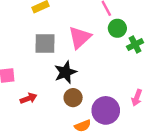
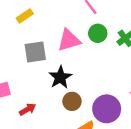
green circle: (117, 28) -> (98, 33), moved
pink triangle: (80, 37) -> (69, 40), turned 35

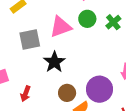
brown circle: (72, 101) -> (67, 93), moved
red arrow: (28, 109) -> (25, 94), turned 144

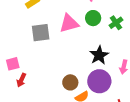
black star: (54, 62) -> (99, 55), moved
red arrow: (25, 94) -> (21, 80), moved

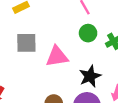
pink triangle: (69, 23) -> (57, 56), moved

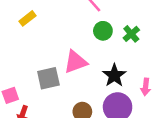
gray square: (26, 43) -> (48, 78), moved

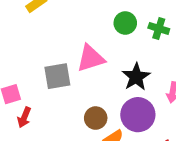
green cross: (131, 34) -> (159, 28), turned -35

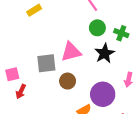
black star: (136, 77) -> (105, 53), moved
brown circle: (96, 118) -> (68, 81), moved

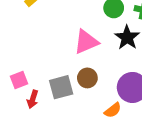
gray square: (46, 63) -> (61, 87), moved

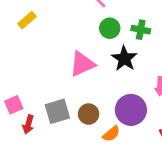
brown circle: (87, 78) -> (89, 114), moved

